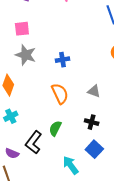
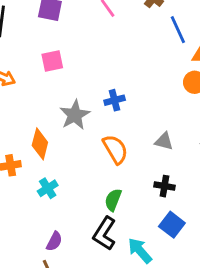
gray star: (26, 55) -> (75, 115), moved, turned 30
black L-shape: (34, 142) -> (104, 233), moved
purple semicircle: (12, 153) -> (54, 241), turned -80

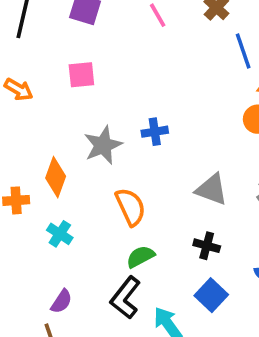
gray triangle: (164, 141) -> (212, 190), size x1.4
orange semicircle: (115, 149) -> (131, 207), moved
cyan cross: (48, 188) -> (60, 234), turned -30
green semicircle: (113, 200) -> (141, 257), turned 35

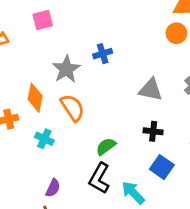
orange semicircle: (131, 207) -> (73, 108), moved

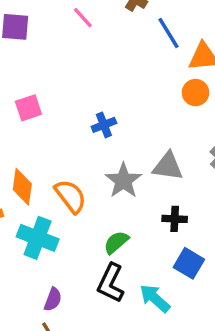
pink square: (43, 20) -> (28, 108), moved
gray star: (66, 69) -> (123, 181), moved
cyan cross: (44, 139) -> (38, 238), size x1.6

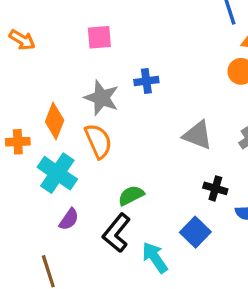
pink square: (28, 108) -> (99, 37), moved
gray star: (123, 181) -> (102, 98), moved, turned -30
black cross: (175, 219) -> (215, 188), moved
purple semicircle: (53, 299) -> (69, 219), moved

